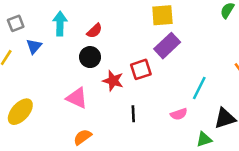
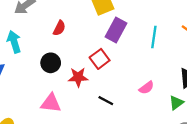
red semicircle: (95, 31) -> (59, 28), moved
cyan line: (199, 88) -> (154, 37), moved
black line: (133, 114) -> (106, 101), turned -42

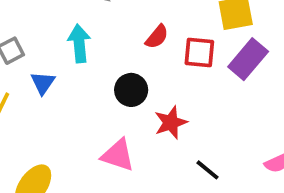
red square: (100, 59) -> (199, 52), moved, turned 30
red star: (78, 77) -> (171, 122), turned -30

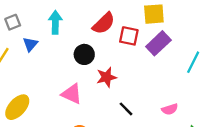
red semicircle: (157, 37) -> (104, 23), size x1.5

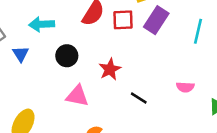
cyan arrow: (55, 22) -> (42, 24), turned -80
black circle: (84, 54) -> (67, 56), moved
pink semicircle: (170, 109) -> (185, 87), turned 35

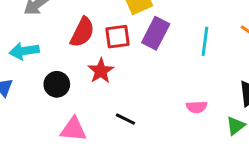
red star: (110, 69) -> (101, 71), moved
black line: (139, 98) -> (125, 119), moved

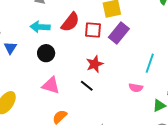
cyan line: (205, 41) -> (150, 63), moved
cyan arrow: (24, 51) -> (40, 27), moved
red star: (101, 71) -> (95, 64), moved

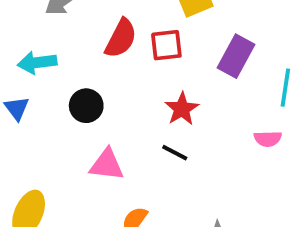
cyan arrow: (40, 27) -> (37, 63), moved
purple rectangle: (119, 33) -> (236, 56), moved

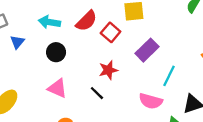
red square: (166, 45) -> (111, 32), turned 30
cyan arrow: (37, 63) -> (49, 22), moved
pink semicircle: (268, 139) -> (151, 101), size x1.5

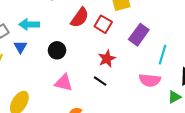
cyan arrow: (49, 22) -> (29, 24), moved

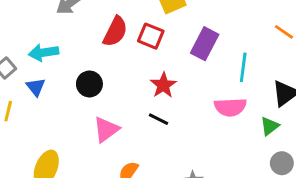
pink triangle: (64, 83) -> (106, 129), turned -42

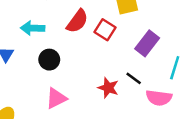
cyan arrow: (44, 53) -> (33, 28), moved
red star: (163, 85) -> (108, 88), moved, turned -30
black line: (159, 119) -> (134, 78), moved

